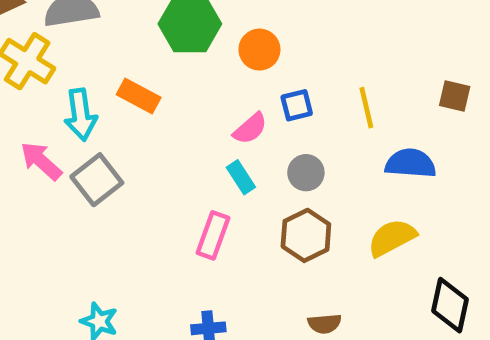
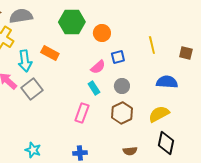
yellow line: (366, 108) -> (152, 45), moved
black diamond: (450, 305) -> (166, 143), moved

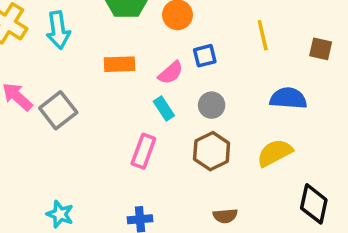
orange rectangle: (50, 53) -> (120, 64), moved, turned -30
cyan arrow: (25, 61) -> (58, 30), moved
black diamond: (166, 143) -> (314, 204), moved

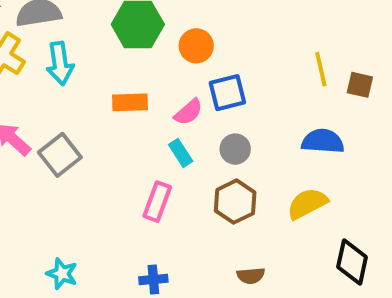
yellow line: (263, 35) -> (321, 69), moved
blue square: (205, 56) -> (227, 93), size x1.4

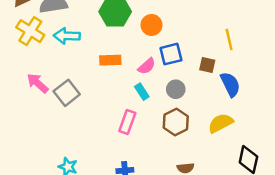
cyan arrow: (60, 63) -> (67, 36), turned 100
brown square: (360, 85) -> (207, 65), moved
blue semicircle: (323, 141) -> (230, 84), turned 60

